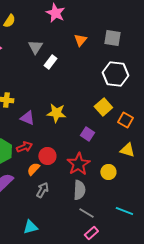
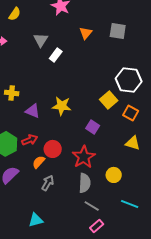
white hexagon: (115, 74) -> (129, 80), moved
yellow circle: (108, 172) -> (114, 175), moved

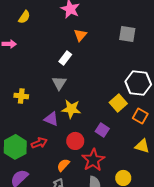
orange triangle: (86, 33) -> (80, 35), moved
gray triangle: (41, 40) -> (59, 83), moved
purple triangle: (33, 111) -> (51, 119), moved
red circle: (53, 149) -> (75, 141), moved
orange semicircle: (39, 162) -> (63, 165), moved

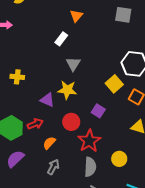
gray triangle: (59, 83) -> (73, 64), moved
orange semicircle: (63, 165) -> (49, 143), moved

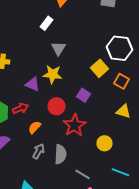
gray semicircle: (90, 167) -> (60, 154), moved

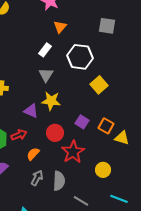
gray triangle: (58, 48) -> (46, 75), moved
white hexagon: (120, 48) -> (80, 57), moved
yellow square: (100, 68) -> (99, 85), moved
orange square: (122, 81) -> (106, 126), moved

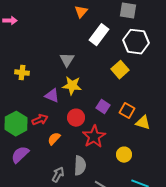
white rectangle: (45, 50) -> (99, 35), moved, size x1.5
white hexagon: (80, 57) -> (136, 42), moved
gray arrow: (37, 178) -> (58, 175), moved

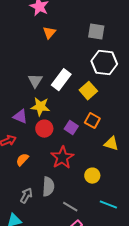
white rectangle: (99, 35) -> (61, 80), moved
orange square: (127, 111) -> (92, 121), moved
red circle: (76, 118) -> (44, 129), moved

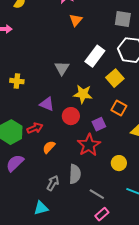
white rectangle: (61, 80) -> (95, 56), moved
yellow star: (40, 107) -> (83, 94), moved
purple square: (71, 128) -> (99, 124), moved, turned 32

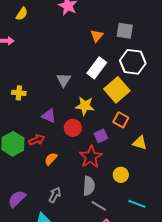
orange triangle: (76, 20) -> (97, 36), moved
yellow square: (115, 78) -> (117, 90), size x1.4
purple semicircle: (15, 163) -> (17, 199), moved
gray semicircle: (75, 174) -> (89, 186), moved

